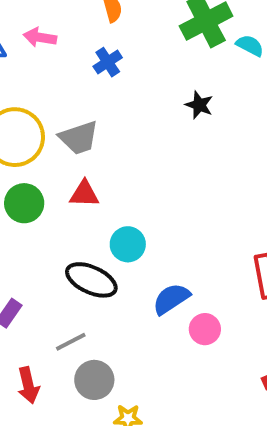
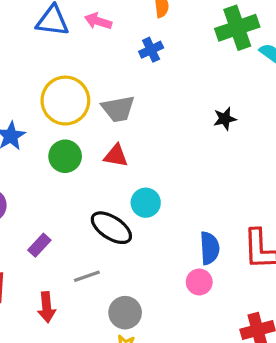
black star: (199, 105) -> (225, 119), moved, turned 30
blue semicircle: (171, 299) -> (210, 248), moved, turned 112
gray circle: (94, 380) -> (125, 313), moved

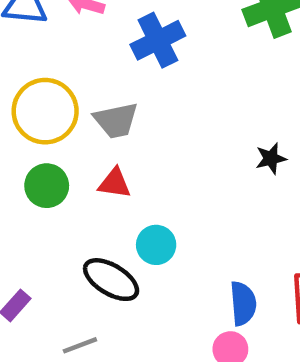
blue cross: (151, 50) -> (158, 40), size x1.6
black star: (225, 119) -> (271, 158), moved

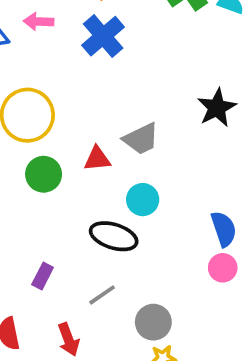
gray trapezoid: (116, 120) -> (141, 139), moved
black star: (271, 158) -> (217, 108), size x1.5

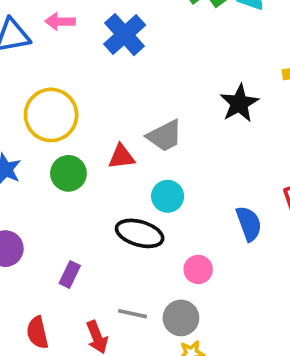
pink circle: (223, 268) -> (198, 269), moved
gray line: (102, 295) -> (132, 314), moved, turned 48

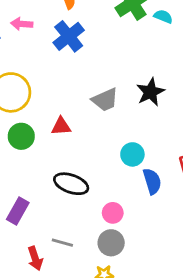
gray trapezoid: (165, 136) -> (105, 100), moved
cyan circle: (168, 196) -> (132, 154), moved
purple rectangle: (70, 275) -> (18, 211), size x1.4
gray circle: (181, 318) -> (111, 243), moved

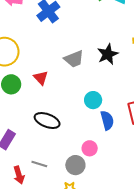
red triangle: (61, 126) -> (41, 78), turned 49
pink circle: (113, 213) -> (90, 148), moved

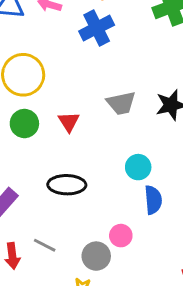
black ellipse: (47, 121) -> (67, 185), turned -30

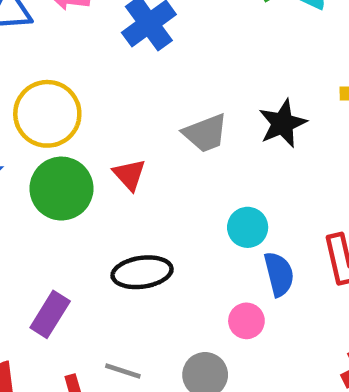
green circle: (24, 124) -> (61, 189), size x1.4
pink circle: (121, 236) -> (246, 321), moved

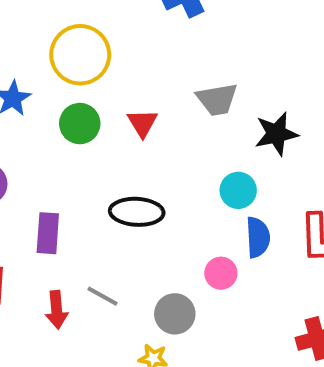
black star: (283, 123) -> (276, 134), moved
green circle: (61, 189) -> (80, 124), size x0.7
purple rectangle: (50, 314) -> (48, 233), turned -39

